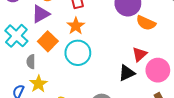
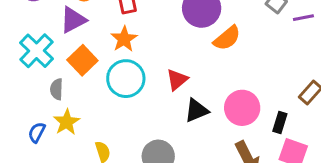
orange semicircle: (146, 23) -> (227, 38), turned -66
red triangle: (139, 54) -> (177, 80), moved

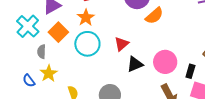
blue semicircle: (37, 132) -> (29, 81), turned -64

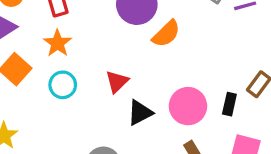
cyan circle: (87, 44) -> (63, 85), size x0.7
black rectangle: (190, 71) -> (229, 104), moved

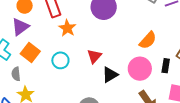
orange semicircle: (166, 34) -> (148, 40), moved
orange star: (58, 43) -> (67, 28), moved

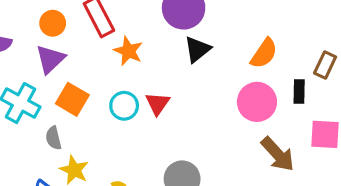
red triangle: (94, 56) -> (158, 104), moved
black triangle: (110, 75) -> (197, 49), moved

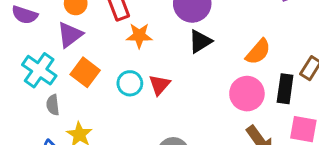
orange star: (128, 51) -> (139, 36), turned -30
black rectangle: (299, 91) -> (285, 89), size x1.4
gray semicircle: (53, 138) -> (53, 105), moved

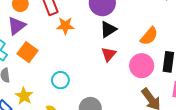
cyan circle: (130, 83) -> (60, 80), moved
red triangle: (159, 85) -> (109, 54), moved

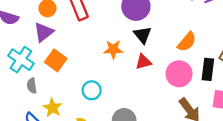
orange star: (65, 26) -> (113, 49), moved
black triangle: (108, 29) -> (143, 35), turned -36
red triangle: (109, 54) -> (143, 62), turned 35

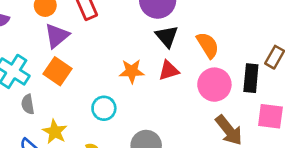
purple triangle: (44, 32) -> (57, 36), moved
orange semicircle: (187, 42) -> (208, 45), moved, turned -70
orange star: (113, 49) -> (132, 71), moved

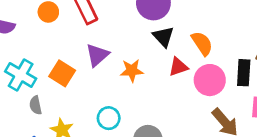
purple triangle: (57, 36) -> (97, 55), moved
red triangle: (169, 70) -> (178, 67), moved
cyan circle: (104, 108) -> (109, 118), moved

